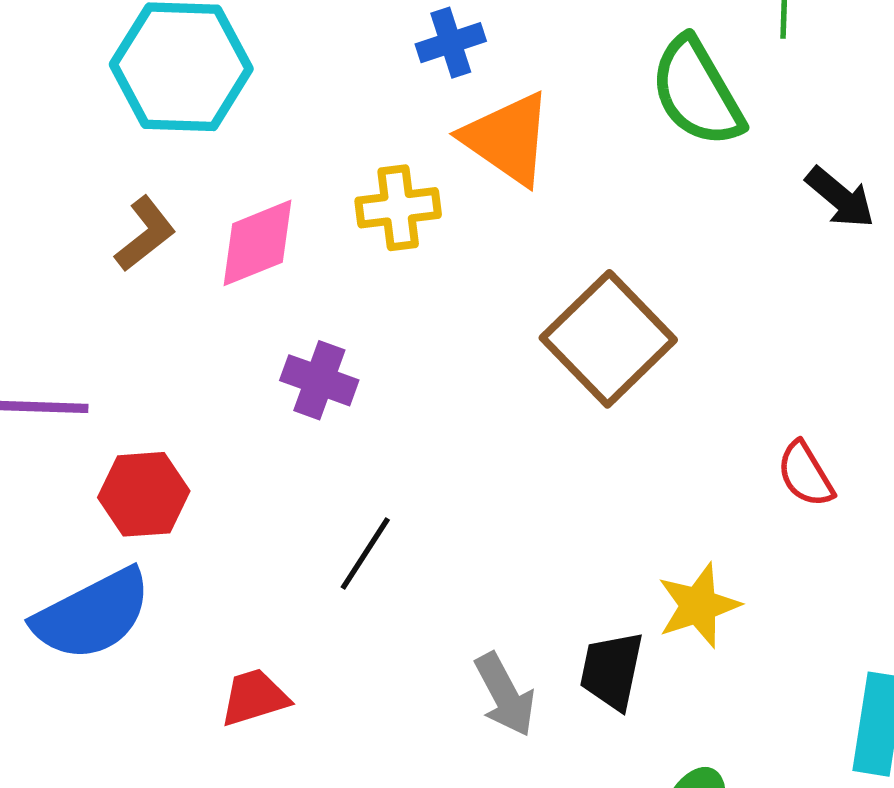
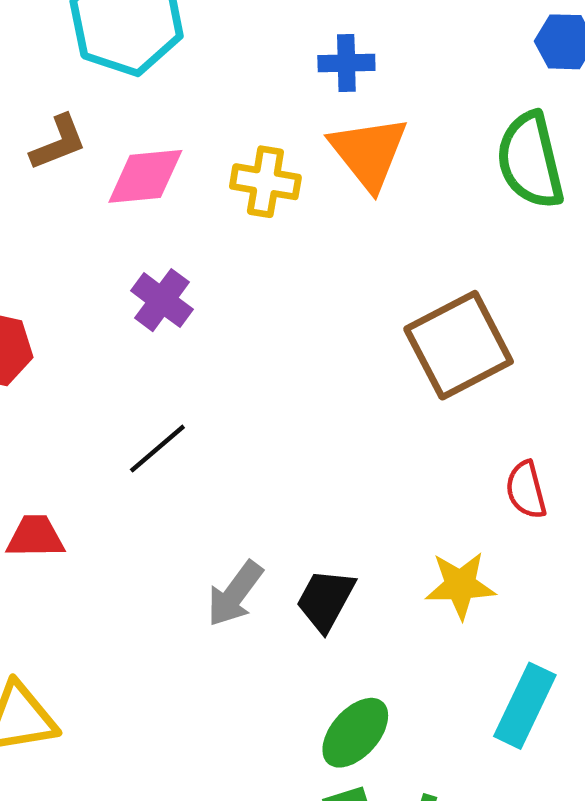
brown square: (608, 339) -> (459, 345), moved
yellow star: (698, 606) -> (460, 585), moved
gray arrow: (505, 695) -> (235, 594), turned 48

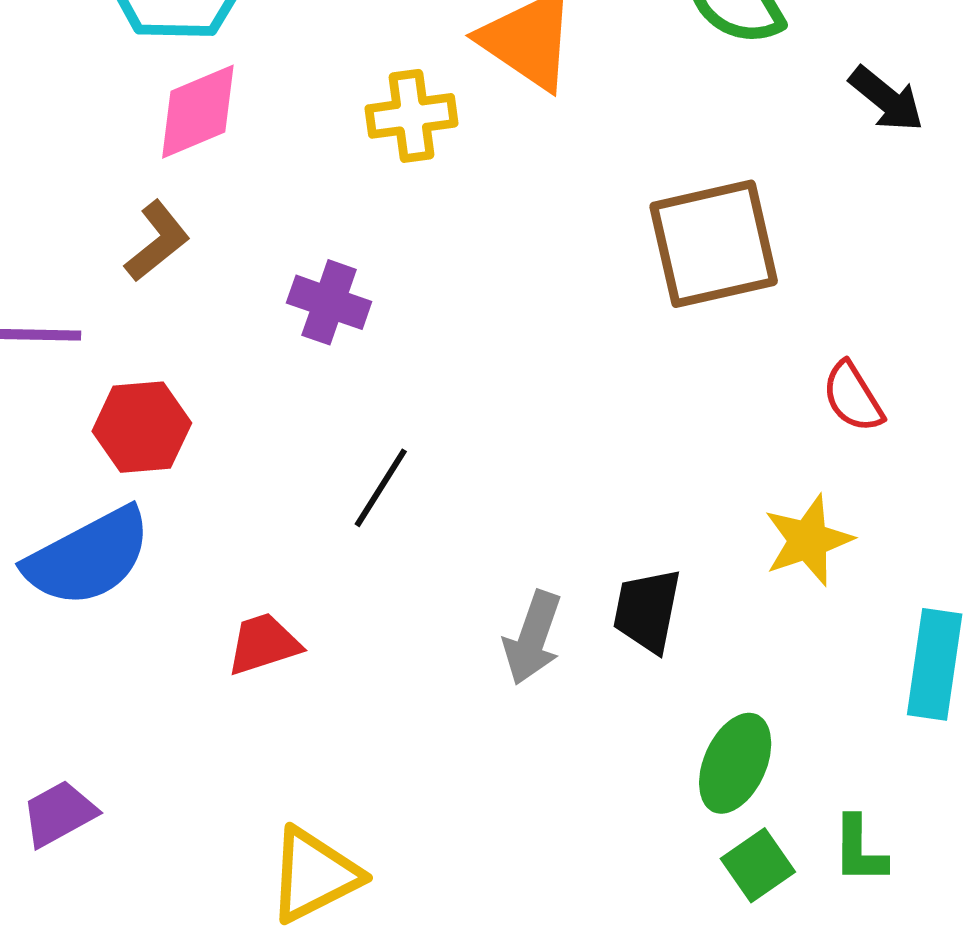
brown L-shape: (58, 143) -> (157, 241), moved
pink diamond: (145, 176) -> (198, 112), moved
brown square: (459, 345) -> (714, 244), turned 32

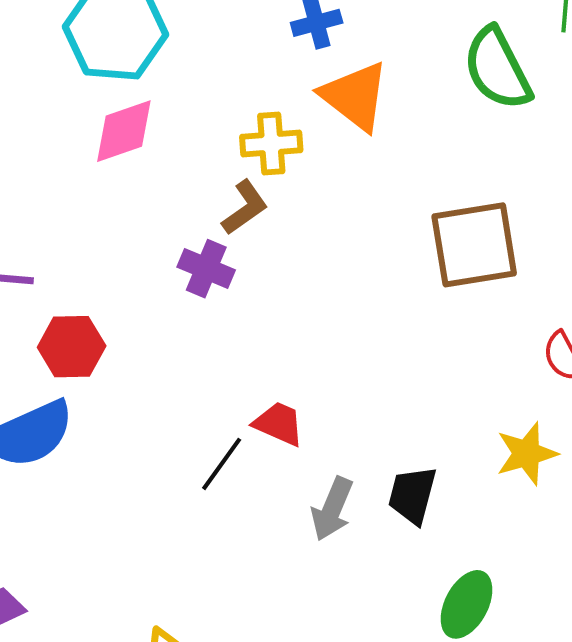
brown L-shape: (157, 241) -> (245, 208), moved
black line: (381, 488) -> (222, 464), moved
red trapezoid: (263, 644) -> (279, 424), moved, turned 38

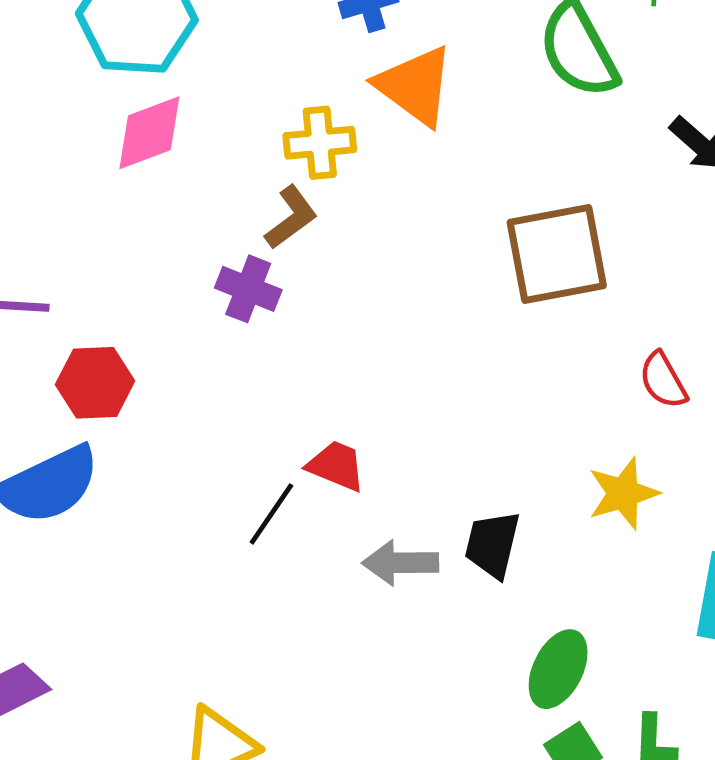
gray arrow: (332, 509) -> (400, 563), turned 68

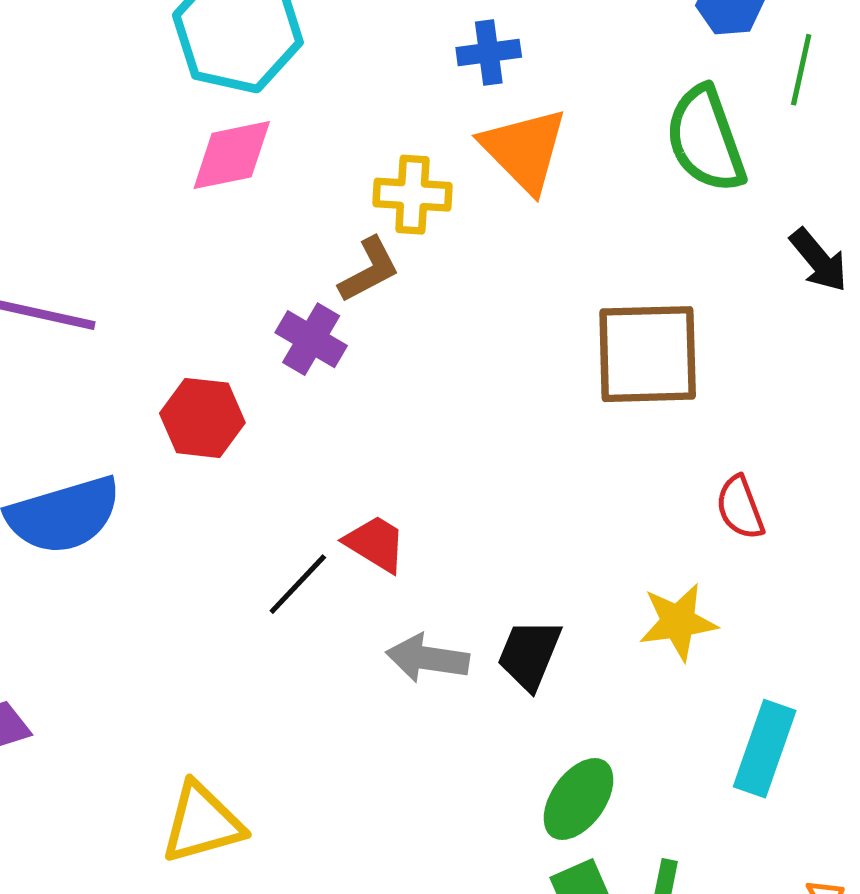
red hexagon: (95, 383) -> (202, 418), moved

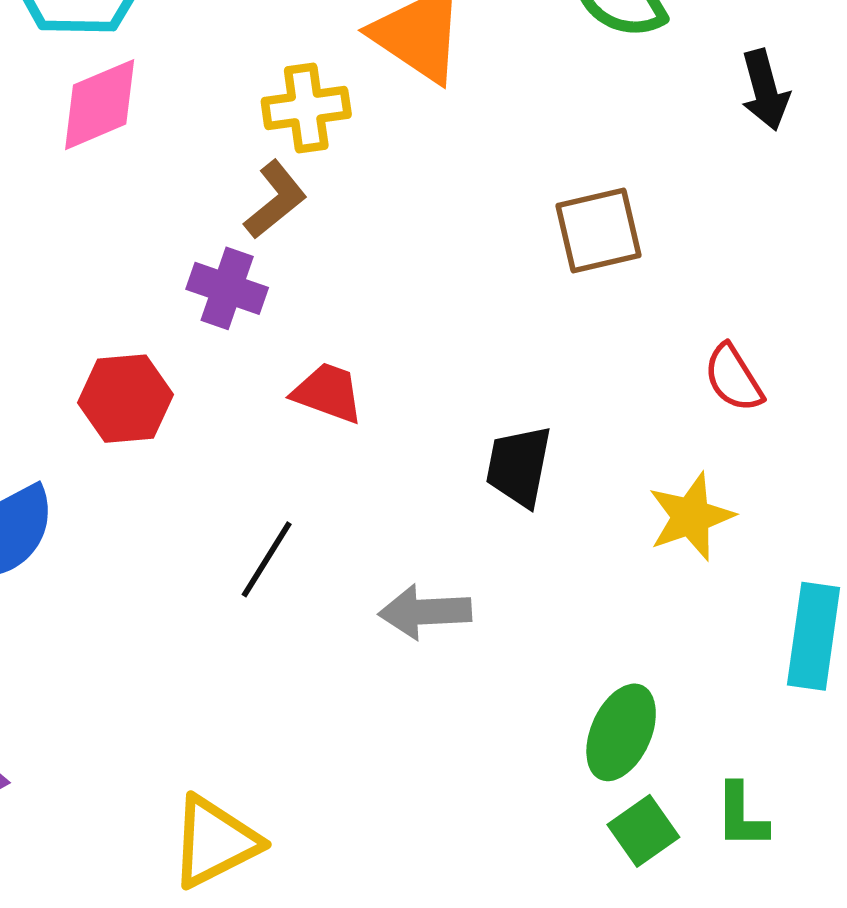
black arrow: (819, 260) -> (765, 90), turned 36
brown square: (648, 354) -> (599, 231), size x0.7
red trapezoid: (375, 544) -> (328, 393), moved
black trapezoid: (529, 654) -> (519, 466), moved

